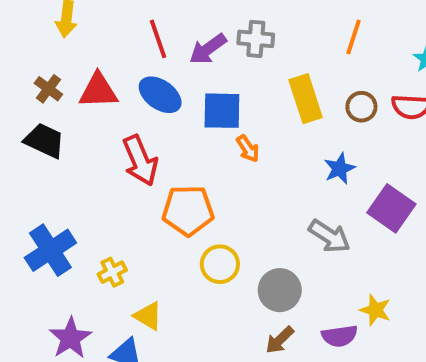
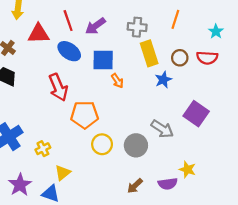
gray cross: (256, 39) -> (137, 27), moved
red triangle: (98, 91) -> (39, 34), moved
blue star: (340, 169) -> (163, 80), moved
gray circle: (280, 290) -> (136, 145), moved
yellow triangle: (148, 316) -> (63, 173), turned 49

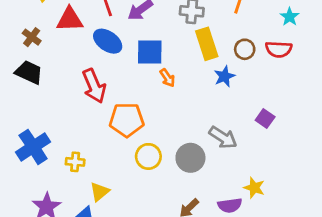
purple square: (196, 114) -> (265, 118), size x0.6
yellow cross: (43, 149) -> (75, 162), turned 32

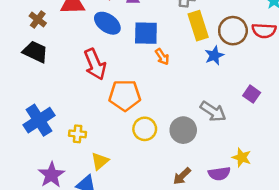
brown circle: (245, 49) -> (233, 31), size x1.5

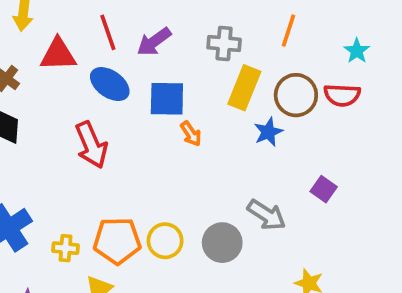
yellow rectangle: (198, 26) -> (244, 88), turned 40
orange pentagon: (125, 95) -> (117, 241), moved

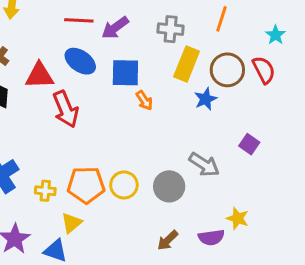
red line: (108, 32) -> (79, 20), turned -68
red triangle: (58, 55) -> (39, 76), moved
red semicircle: (342, 95) -> (264, 70), turned -120

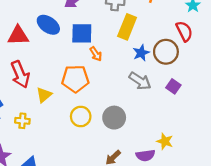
brown circle: (227, 70) -> (166, 52), moved
red arrow: (66, 109) -> (20, 74), moved
gray arrow: (204, 165) -> (140, 81), moved
orange pentagon: (86, 185) -> (75, 79), moved
yellow triangle: (71, 223) -> (44, 95), moved

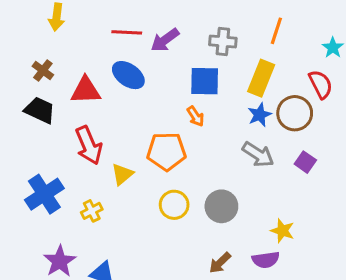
yellow rectangle: (127, 27) -> (261, 78), moved
blue square: (82, 33) -> (205, 81), moved
yellow cross: (22, 121) -> (92, 211), turned -32
yellow star: (165, 141) -> (282, 231), moved

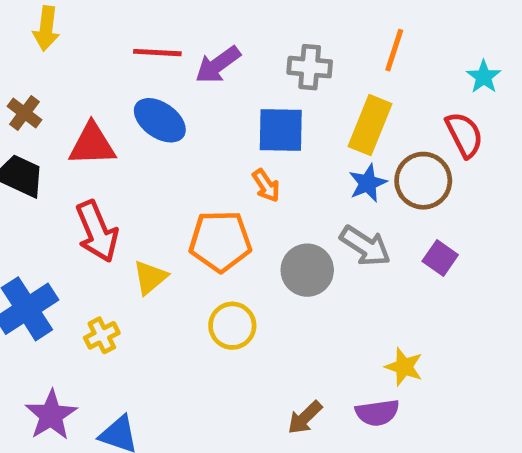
gray circle: (221, 206) -> (307, 270), moved

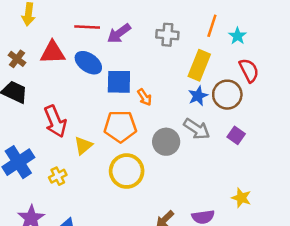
cyan star: (484, 77) -> (237, 36), moved
blue square: (281, 130) -> (119, 82), moved
red triangle: (92, 144) -> (53, 53), moved
yellow circle: (232, 326) -> (127, 171), size x1.4
yellow star: (404, 367) -> (241, 198), moved

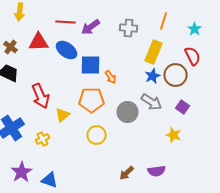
cyan star: (237, 36) -> (195, 29), moved
yellow circle: (127, 171) -> (97, 135), size x0.7
yellow star: (241, 198) -> (174, 135), moved

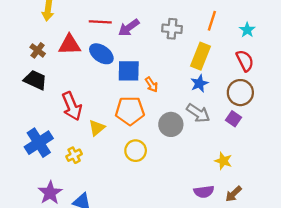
brown circle: (176, 75) -> (240, 93), moved
yellow star: (174, 135) -> (223, 161), moved
brown arrow: (127, 173) -> (234, 194), moved

